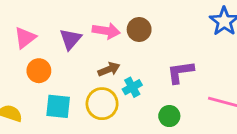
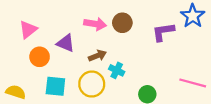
purple triangle: (70, 39) -> (66, 43), moved, turned -48
purple L-shape: (180, 72) -> (163, 32), moved
cyan cross: (132, 87) -> (117, 70), turned -35

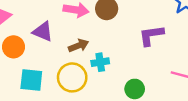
purple L-shape: (163, 32) -> (151, 35), moved
cyan cross: (117, 70) -> (100, 62), turned -35

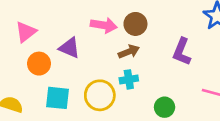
purple L-shape: (151, 35) -> (182, 52), turned -60
brown arrow: (79, 46) -> (129, 52), moved

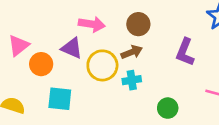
pink arrow: (104, 25) -> (92, 24), moved
pink triangle: (26, 32) -> (19, 45), moved
yellow circle: (100, 95) -> (102, 65), moved

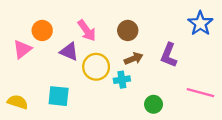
pink arrow: (92, 24) -> (87, 30), turned 45
brown arrow: (132, 52) -> (134, 59), moved
orange circle: (41, 64) -> (42, 30), moved

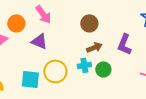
pink arrow: (87, 30) -> (43, 14), moved
yellow circle: (96, 67) -> (55, 71), moved
green circle: (154, 104) -> (103, 69), moved

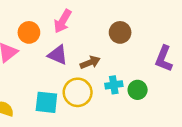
pink arrow: (43, 14) -> (63, 21), turned 66
brown arrow: (94, 47) -> (90, 62), moved

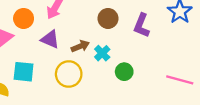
purple L-shape: (164, 59) -> (142, 25), moved
cyan cross: (114, 85) -> (102, 53), moved, turned -35
cyan square: (46, 102) -> (24, 72), moved

